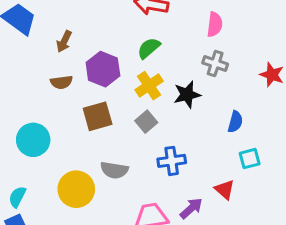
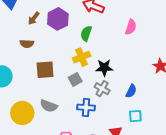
green semicircle: (149, 48) -> (86, 33), turned -42
gray cross: (215, 63) -> (102, 89), moved
purple hexagon: (103, 69) -> (58, 19), moved

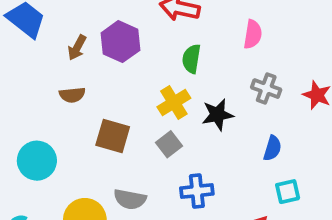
green semicircle: (86, 33) -> (191, 59), moved
brown square: (45, 70) -> (113, 136), turned 30
gray cross: (102, 89) -> (266, 89), moved

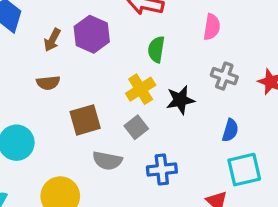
brown square: (113, 136) -> (85, 120), turned -32
cyan square: (288, 192) -> (244, 170), size x1.5
gray semicircle: (130, 199) -> (107, 161), moved

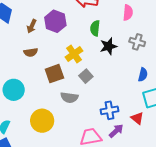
yellow cross: (141, 89) -> (74, 54), moved
black star: (180, 100) -> (108, 46), moved
blue cross: (162, 170) -> (110, 110), moved

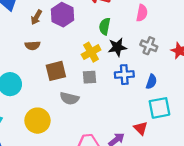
yellow cross: (74, 54) -> (91, 52), moved
gray square: (86, 76) -> (89, 77), turned 32
blue cross: (110, 110) -> (124, 75), moved

